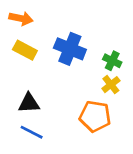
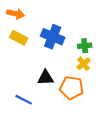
green cross: (112, 61) -> (85, 46), turned -32
black triangle: (29, 103) -> (46, 78), moved

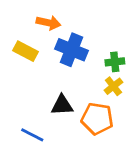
orange arrow: (16, 14) -> (48, 23), moved

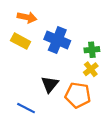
orange arrow: (48, 23) -> (27, 17), moved
black triangle: (62, 105) -> (50, 84), turned -48

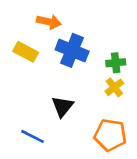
orange arrow: (27, 17) -> (49, 22), moved
orange pentagon: (78, 95) -> (110, 135), moved

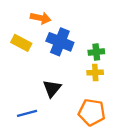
yellow cross: (114, 87) -> (95, 73), turned 35
blue line: (32, 136) -> (27, 113), turned -42

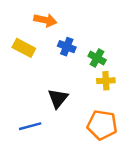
blue cross: (60, 42) -> (67, 47), size x0.6
green cross: (96, 52) -> (97, 58), moved, turned 35

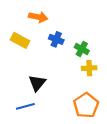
black triangle: (58, 98) -> (37, 83), moved
orange pentagon: (102, 125) -> (86, 105), turned 30

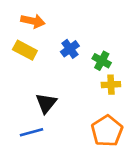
orange arrow: (38, 17) -> (33, 21), moved
blue cross: (56, 39) -> (70, 49), turned 32

